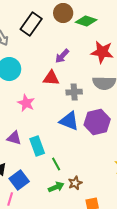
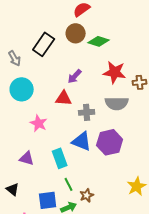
cyan rectangle: (37, 146) -> (60, 158), moved
blue square: (19, 180) -> (48, 200), moved, turned 30
brown star: (75, 183) -> (87, 195), moved

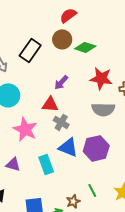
gray cross: (87, 112) -> (61, 122), moved, turned 35
pink star: (39, 123) -> (25, 129), size x1.4
green line: (69, 184) -> (92, 190), moved

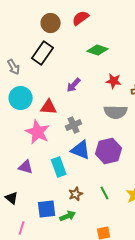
brown circle: (62, 39) -> (51, 23), moved
red star: (101, 78) -> (114, 81), size x0.7
red triangle: (50, 104) -> (49, 107), moved
gray cross: (61, 122) -> (74, 125), turned 35
brown star: (73, 201) -> (76, 194), moved

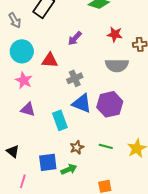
pink star: (38, 132) -> (24, 80), moved, size x0.7
purple triangle: (26, 167) -> (28, 109), moved
green line: (105, 193) -> (106, 146), turned -48

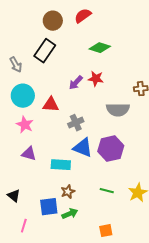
red star: (115, 34) -> (96, 79), moved
cyan rectangle: (60, 120) -> (61, 165), turned -66
brown star: (77, 147) -> (68, 192), moved

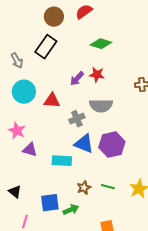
gray semicircle: (118, 110) -> (101, 106), moved
pink star: (25, 125) -> (17, 131), moved
brown star: (68, 192) -> (84, 188), moved

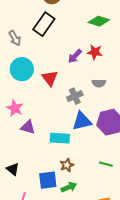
red triangle: (52, 101) -> (50, 78), turned 48
gray semicircle: (101, 106) -> (99, 83), size x0.6
blue triangle: (84, 144) -> (82, 121), turned -35
brown star: (84, 188) -> (67, 165), moved

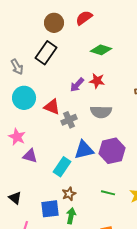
red triangle: (50, 78) -> (52, 107), turned -30
gray semicircle: (99, 83) -> (101, 112), size x1.5
gray cross: (75, 96) -> (69, 120), moved
cyan rectangle: (60, 138) -> (62, 167), turned -60
green arrow: (69, 187) -> (71, 216), turned -56

